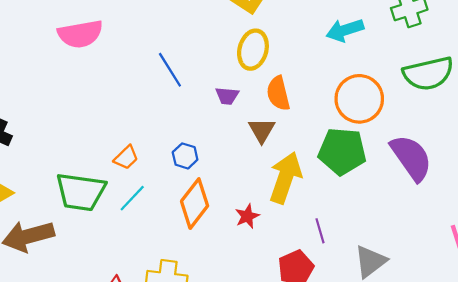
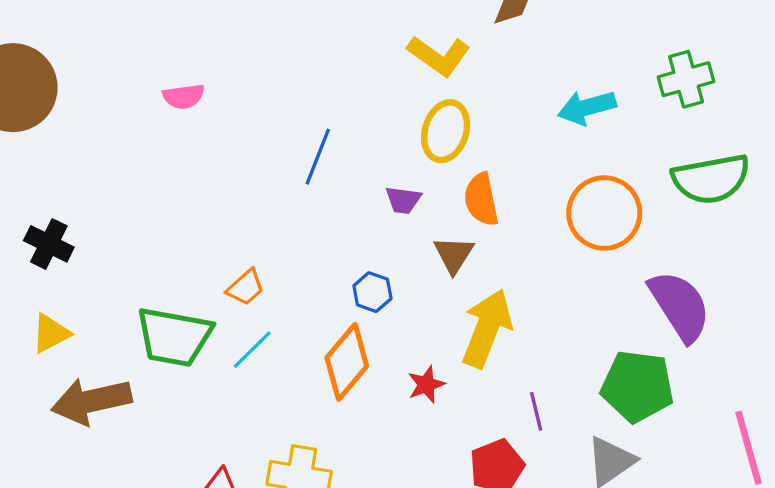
pink semicircle: (80, 34) -> (184, 96), size x0.6
blue line: (170, 70) -> (318, 157), turned 51
green pentagon: (342, 151) -> (637, 386), moved
blue hexagon: (185, 156) -> (372, 292), moved

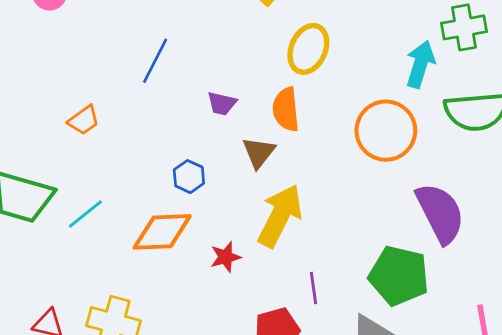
cyan arrow: (587, 107) -> (420, 64), moved, turned 117
yellow ellipse: (446, 131) -> (308, 49), moved
orange trapezoid: (246, 287) -> (84, 120), moved
orange diamond: (347, 362) -> (162, 232), turned 42

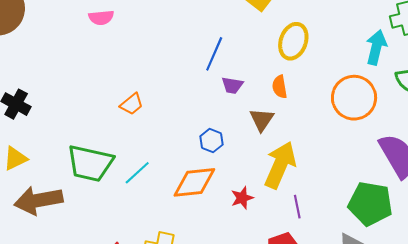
blue line: (155, 61) -> (214, 54), moved
orange semicircle: (286, 109) -> (280, 87), size x0.7
purple line: (314, 288) -> (297, 207), moved

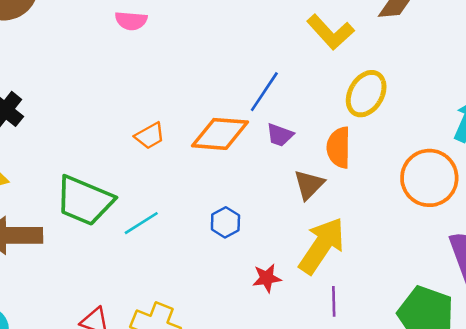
orange semicircle: (280, 87) -> (339, 148), size x1.4
blue hexagon: (211, 141) -> (225, 222), moved
orange diamond: (194, 182) -> (220, 134), moved

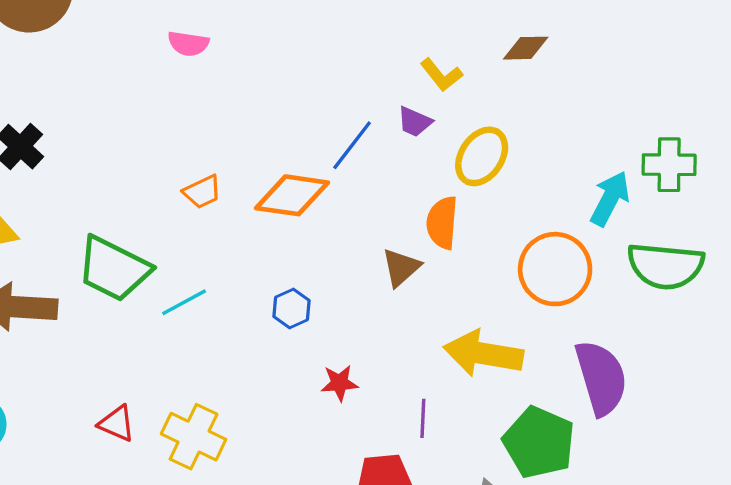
yellow L-shape: (330, 32) -> (441, 75), size x0.7
purple trapezoid: (280, 135) -> (415, 122), moved
yellow arrow: (322, 246) -> (483, 354), moved, turned -118

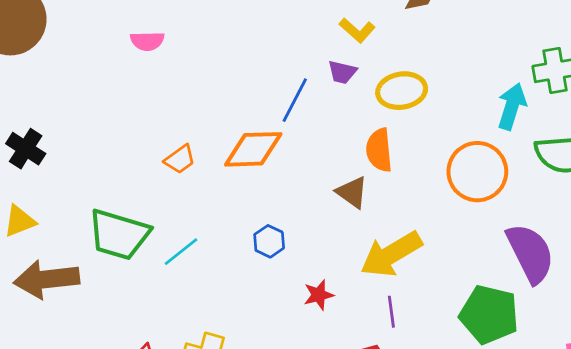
yellow ellipse: (482, 156) -> (402, 91), turned 57
brown triangle: (401, 267) -> (352, 192), turned -33
yellow arrow: (483, 354) -> (391, 254), moved, turned -30

